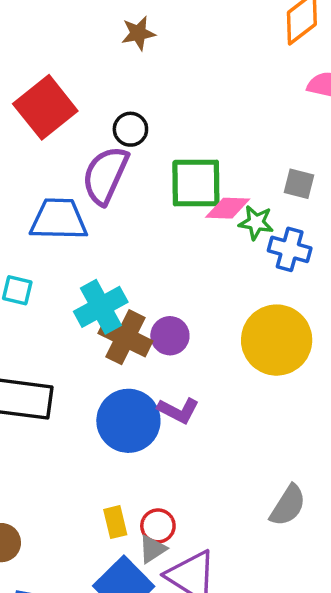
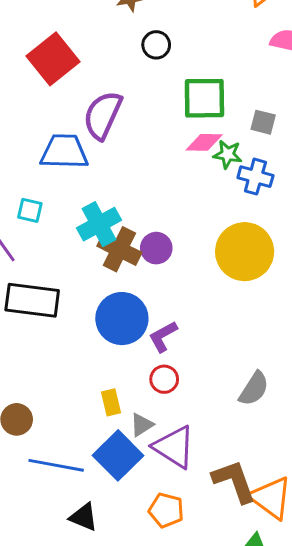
black circle: (130, 129) -> (156, 45), moved
green square: (196, 183) -> (204, 98), moved
purple L-shape: (178, 410) -> (163, 336), moved, turned 124
red circle: (158, 526) -> (164, 379), moved

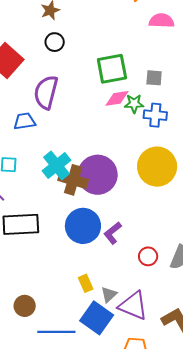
black circle: (156, 45) -> (55, 42), moved
blue trapezoid: (64, 152) -> (25, 121), size x0.7
purple circle: (156, 248) -> (98, 175), size x1.8
red circle: (164, 379) -> (148, 256), moved

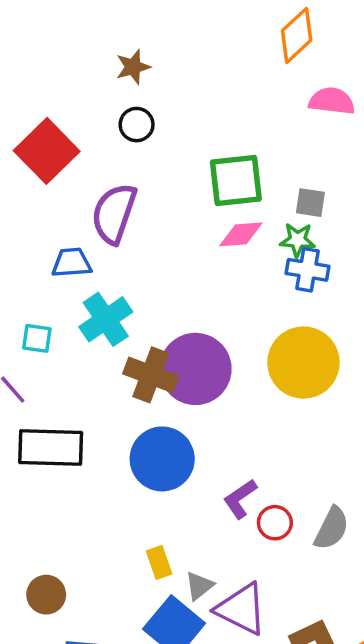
green star: (134, 104) -> (298, 240), moved
cyan cross: (56, 166) -> (106, 319), moved
purple L-shape: (113, 233) -> (240, 499), moved

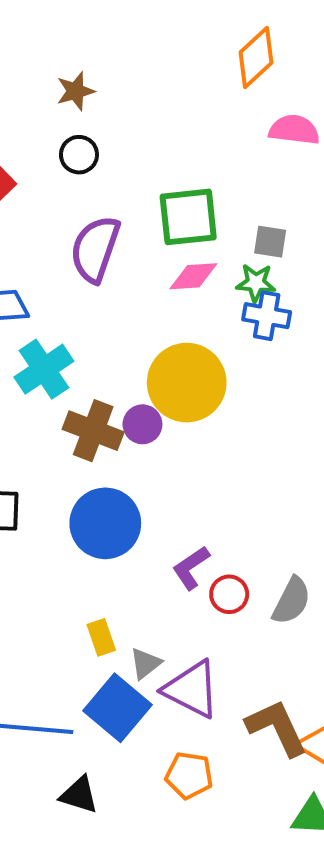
purple semicircle: (114, 214) -> (95, 249), moved
yellow circle: (303, 363) -> (187, 383), moved
purple circle: (195, 369) -> (142, 424), size x0.5

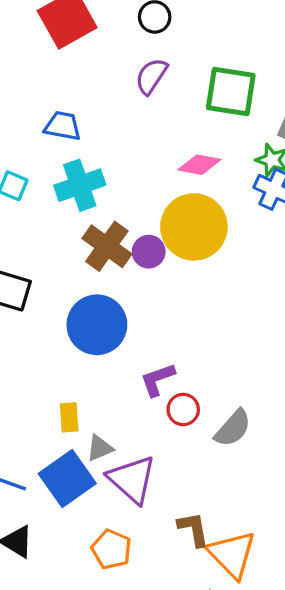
purple semicircle: (95, 249) -> (151, 76), moved, size x0.7
pink diamond: (193, 276) -> (199, 165), moved
brown L-shape: (277, 728) -> (193, 529), size x0.7

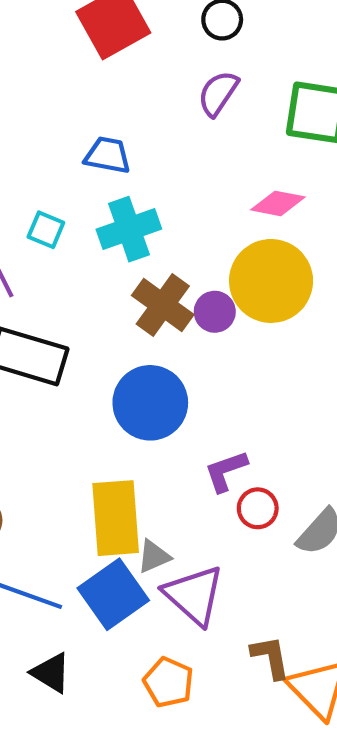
yellow rectangle: (69, 417) -> (116, 518), size x2.0

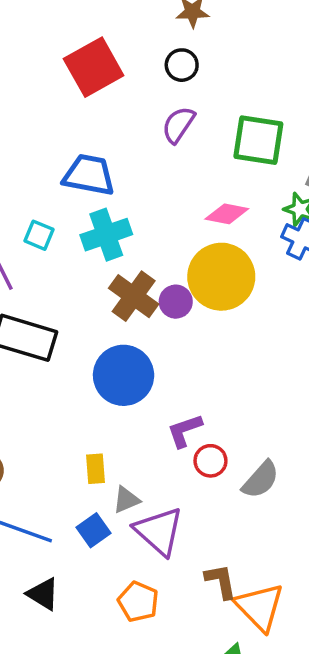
blue trapezoid: (108, 155) -> (89, 175), size x1.4
yellow rectangle: (116, 518) -> (96, 469), size x0.5
blue square: (113, 594) -> (94, 530), size x0.6

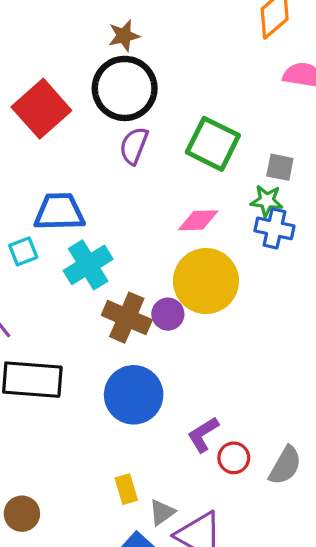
black circle: (182, 65) -> (125, 88), size x2.0
green square: (258, 140) -> (213, 144), turned 30
cyan square: (39, 235) -> (23, 251), moved, turned -32

